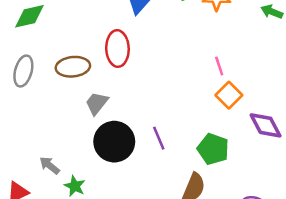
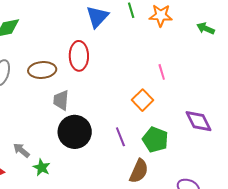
orange square: (229, 95) -> (143, 100), moved
gray trapezoid: (97, 103) -> (61, 100), turned -35
purple line: (159, 138) -> (120, 137), moved

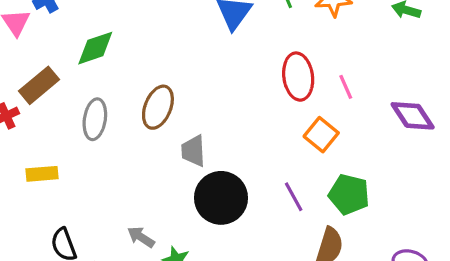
red ellipse: (79, 56) -> (298, 77), moved
brown ellipse: (42, 70) -> (158, 107), turned -56
purple diamond: (199, 121) -> (413, 116), moved

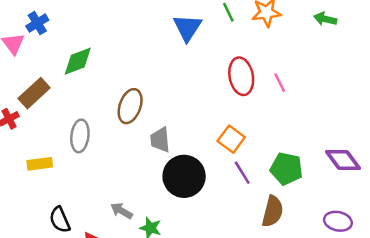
purple diamond: (413, 116) -> (343, 160), moved
gray ellipse: (95, 119) -> (80, 136), moved
orange square: (321, 135) -> (231, 139), moved

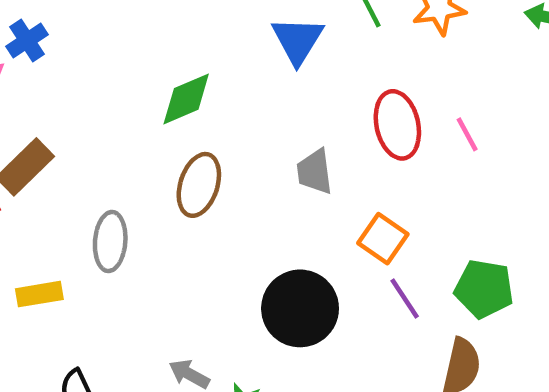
green diamond: (78, 61) -> (186, 99), moved
gray trapezoid: (160, 140) -> (315, 172), moved

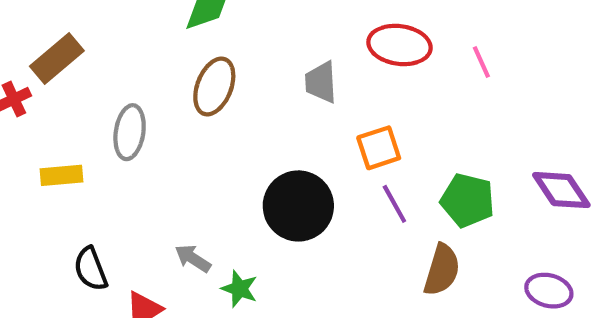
red ellipse: (397, 125) -> (399, 45), turned -74
pink line: (467, 134) -> (481, 62), moved
orange square: (383, 239) -> (379, 148), turned 33

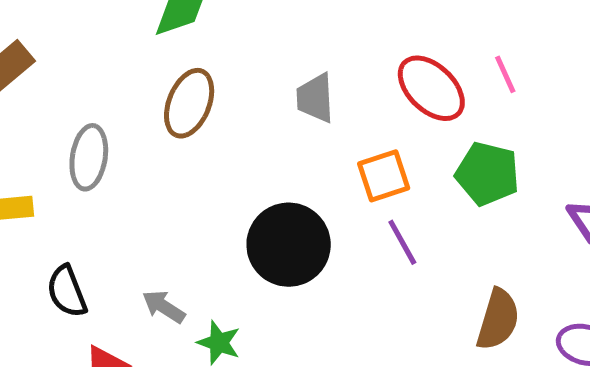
red ellipse: (399, 45) -> (431, 88), moved, turned 36
green pentagon: (468, 200) -> (488, 174), moved
black semicircle: (91, 269) -> (67, 291), moved
brown semicircle: (442, 270) -> (498, 319), moved

